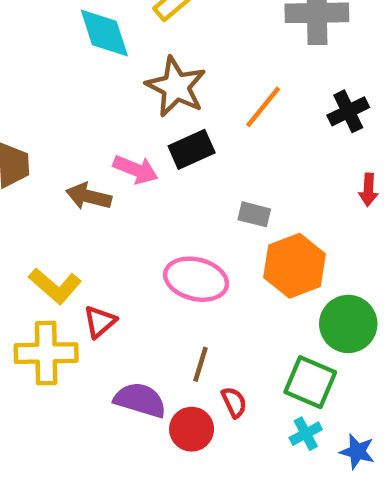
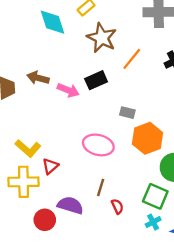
brown star: (176, 87) -> (102, 38), moved
brown arrow: (89, 196) -> (38, 78), moved
red circle: (192, 429) -> (45, 220), moved

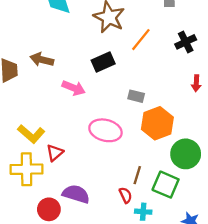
pink arrow: (68, 90) -> (74, 88), moved
brown line: (101, 187) -> (137, 175), moved
cyan cross: (153, 222) -> (143, 212), moved, turned 32

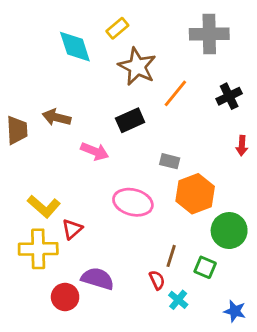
green square: (166, 185) -> (205, 267), size x0.7
cyan cross: (143, 212) -> (178, 300), turned 35

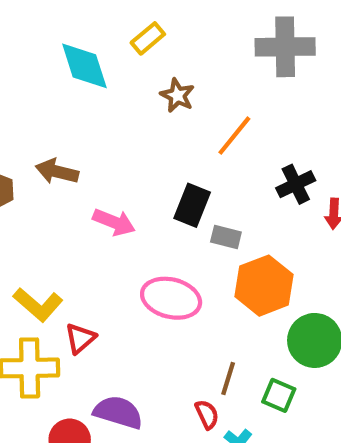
brown star: (137, 66) -> (177, 95), size x0.6
black cross: (229, 96) -> (296, 184), moved
black rectangle: (130, 120) -> (192, 205), moved, turned -44

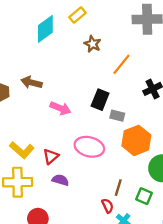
cyan diamond: (84, 66) -> (45, 29), turned 72
red triangle: (80, 338) -> (51, 156), moved
purple semicircle: (118, 412) -> (60, 180), moved, size x0.7

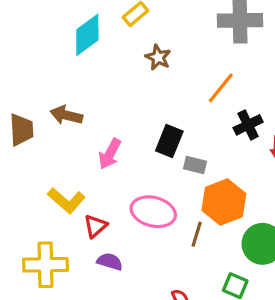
orange line: (121, 64) -> (221, 88), moved
pink arrow: (60, 108) -> (110, 154), turned 96
yellow L-shape: (22, 150) -> (66, 200), moved
brown line: (118, 188) -> (197, 234), moved

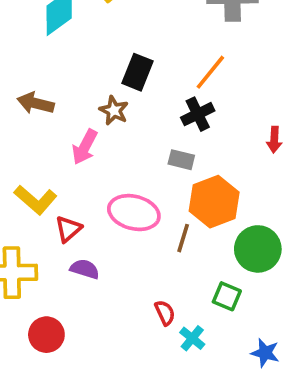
brown star: (158, 57) -> (114, 110), moved
black cross: (248, 125) -> (198, 114), moved
black rectangle: (169, 141) -> (138, 72), moved

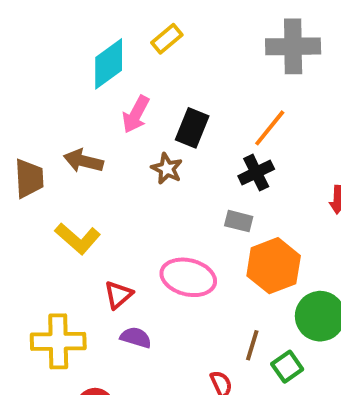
pink arrow: (85, 147) -> (136, 114), moved
yellow L-shape: (35, 200) -> (78, 239), moved
brown line: (183, 238) -> (252, 345), moved
green square: (227, 296) -> (287, 367), turned 32

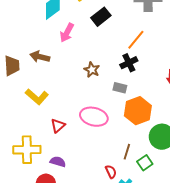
black rectangle: (192, 128) -> (101, 17), moved, turned 30
brown star: (167, 169) -> (92, 70), moved
purple semicircle: (136, 337) -> (58, 162), moved

